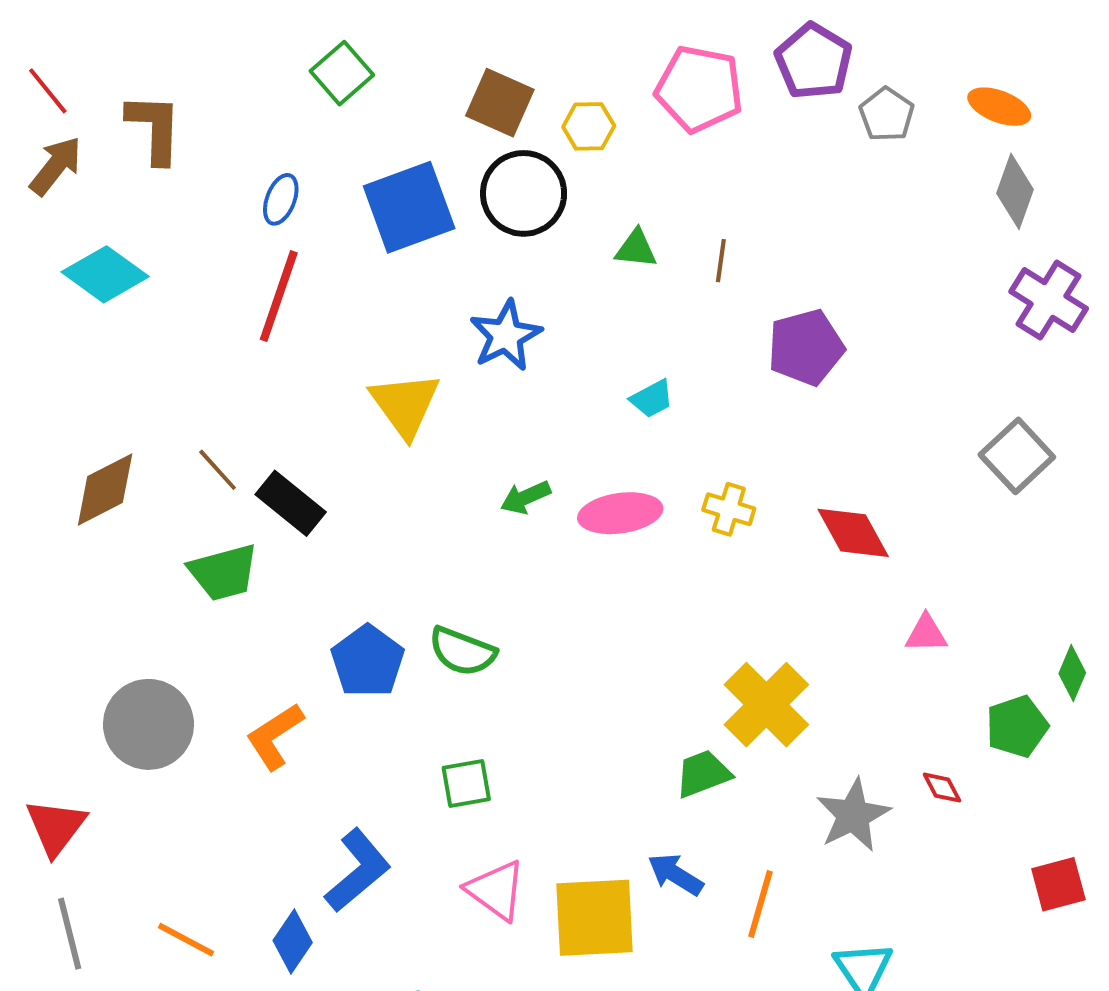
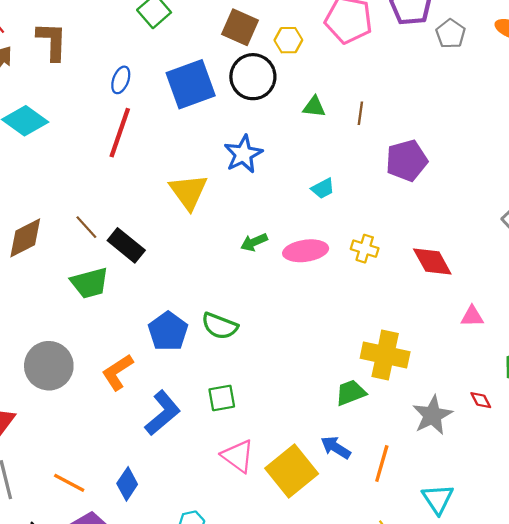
yellow cross: (766, 705) -> (385, 355), turned -33
blue L-shape: (358, 870) -> (163, 413), moved
yellow square: (595, 918) -> (292, 471), turned -36

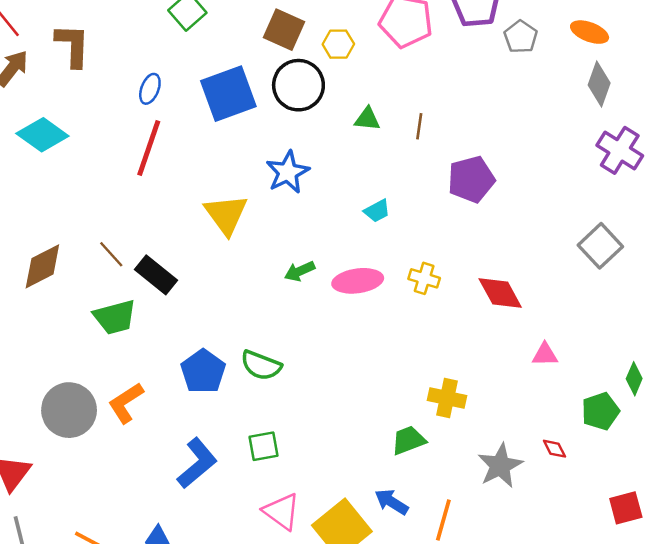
yellow cross: (385, 355) -> (447, 398), size x0.7
orange L-shape: (118, 372) -> (126, 403), moved

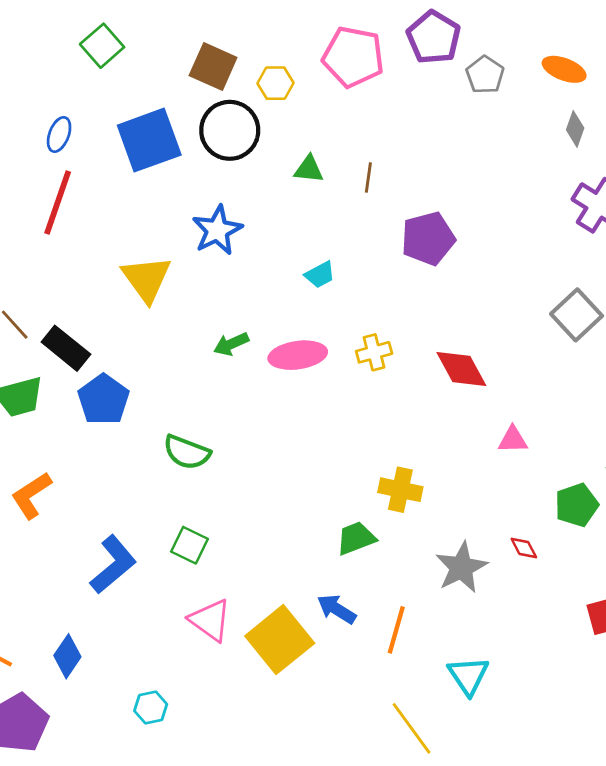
gray diamond: (599, 84) -> (575, 129), size x0.7
yellow cross: (424, 278) -> (374, 352), turned -32
blue pentagon: (203, 371) -> (103, 400), moved
green square: (263, 446) -> (189, 545), turned 36

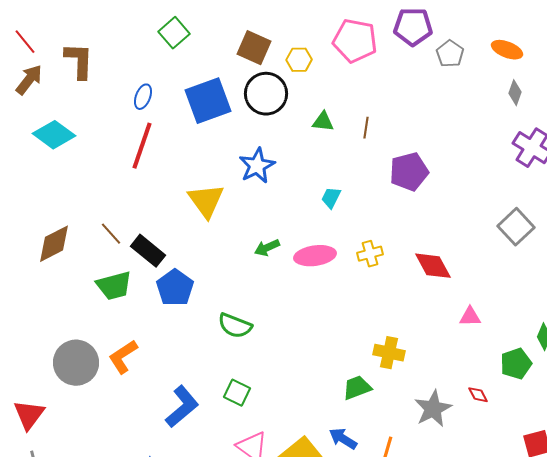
purple pentagon: (434, 37) -> (413, 27), turned -30
cyan trapezoid: (320, 275) -> (331, 198), turned 145

